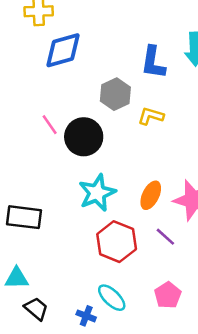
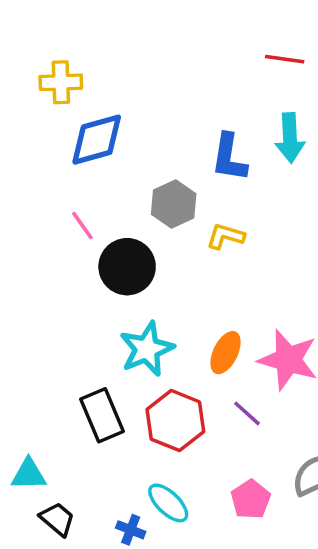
pink line: (50, 125) -> (82, 226), moved
black rectangle: (24, 217) -> (102, 415), moved, turned 60

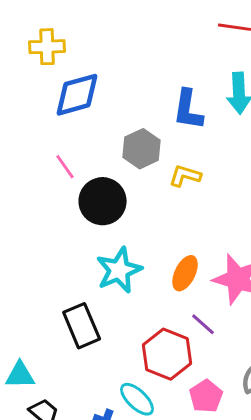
red hexagon: (175, 421) -> (167, 354), moved

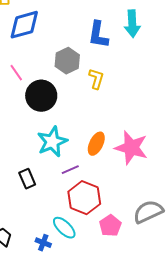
yellow L-shape: (185, 176) -> (96, 79), turned 90
purple line: (203, 324) -> (70, 170), moved, turned -66
black rectangle: (82, 326) -> (27, 179), size x0.7

